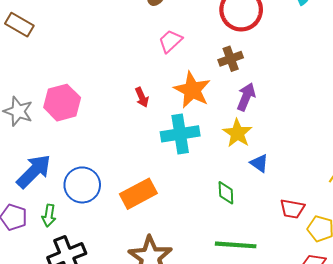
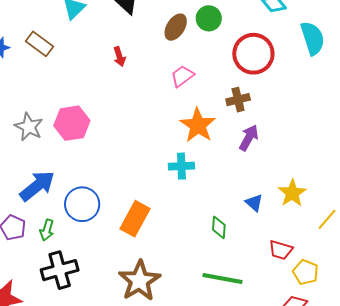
red arrow: (142, 97) -> (119, 57), moved
yellow star: (237, 133) -> (292, 193), moved
cyan cross: (180, 134) -> (181, 166), size x0.7
orange rectangle: (138, 194) -> (135, 219), turned -40

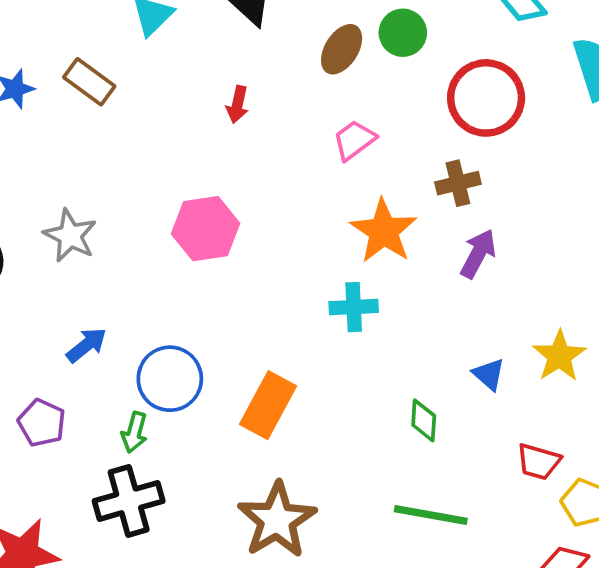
red arrow: (119, 57) -> (238, 104), turned 30
pink hexagon: (72, 123) -> (206, 229), moved
blue arrow: (37, 186) -> (86, 345), size x0.6
green arrow: (47, 230) -> (134, 432), moved

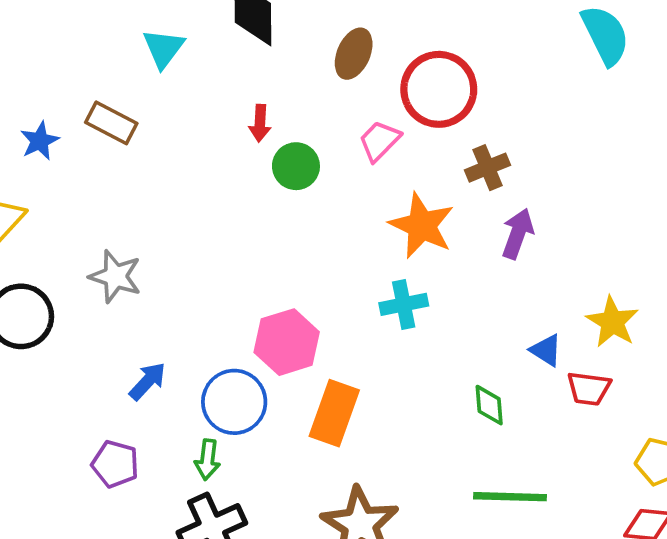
green circle: (403, 33) -> (296, 166), moved
red circle: (486, 98) -> (439, 89), moved
pink hexagon: (206, 229) -> (287, 342), moved
red trapezoid: (539, 462) -> (589, 388), moved

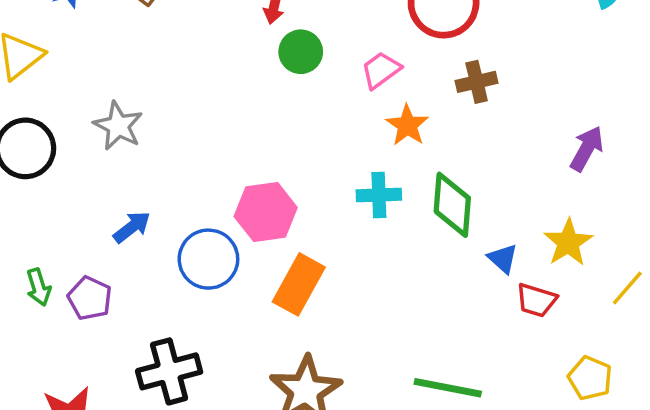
pink trapezoid: (380, 141) -> (381, 70), moved
orange star: (422, 226) -> (407, 125), size x0.7
purple arrow: (518, 234) -> (587, 149), moved
green diamond: (489, 405) -> (452, 205), moved, size x1.6
green arrow: (207, 460) -> (39, 287), moved, turned -33

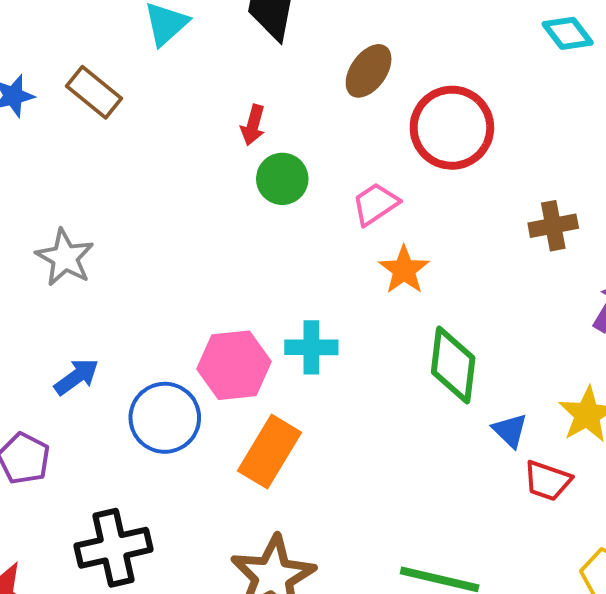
brown cross: (477, 82) -> (553, 226), moved
cyan cross: (379, 195) -> (311, 347), moved

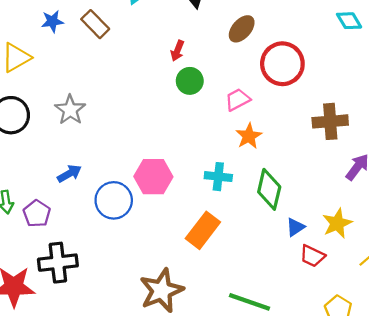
brown cross: (553, 226) -> (330, 121), size x1.4
cyan cross: (311, 347) -> (218, 177), moved
blue triangle: (510, 430) -> (295, 227), turned 36
orange rectangle: (270, 452) -> (203, 230), moved
black cross: (114, 548) -> (58, 263), moved

